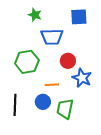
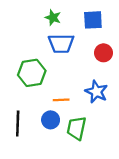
green star: (35, 15) -> (53, 18), moved
red circle: (68, 61) -> (103, 53), moved

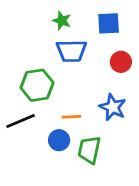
black line: (18, 123) -> (21, 121), moved, turned 65

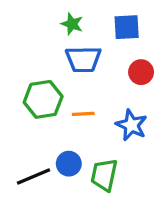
orange line: (71, 117) -> (83, 114), moved
black line: (21, 121) -> (33, 176), moved

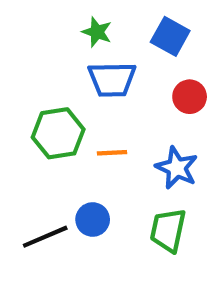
blue square: (127, 27) -> (170, 36), turned 32
green trapezoid: (104, 175) -> (168, 230), moved

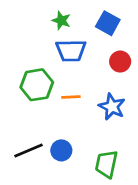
blue circle: (93, 219) -> (61, 150), moved
green trapezoid: (168, 230) -> (106, 164), moved

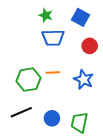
green hexagon: (37, 85) -> (28, 80), moved
blue circle: (61, 150) -> (52, 118), moved

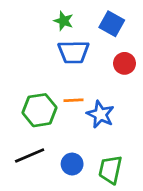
blue star: (84, 80) -> (100, 114), moved

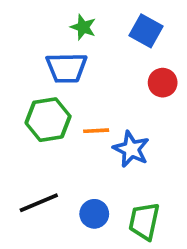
blue trapezoid: (73, 52) -> (67, 68), moved
green hexagon: (39, 110) -> (48, 120), moved

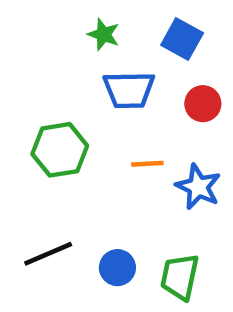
blue trapezoid: (67, 68) -> (129, 90), moved
orange line: (96, 131) -> (147, 164), moved
blue star: (131, 149) -> (198, 187), moved

